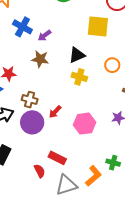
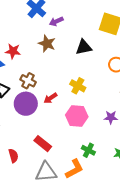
yellow cross: (79, 77) -> (78, 86), moved
green cross: (113, 163) -> (88, 150), moved
red semicircle: (40, 171) -> (13, 156), moved

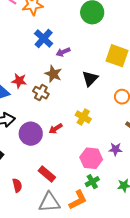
black triangle: (84, 47) -> (90, 79), turned -36
brown cross: (28, 81) -> (41, 93), moved
pink hexagon: (77, 116) -> (91, 158), moved
green cross: (88, 150) -> (92, 182), turned 32

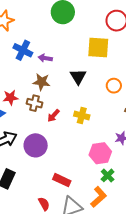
purple arrow: (63, 52) -> (45, 58), turned 48
red arrow: (56, 129) -> (53, 116), moved
red semicircle: (17, 185) -> (44, 204), moved

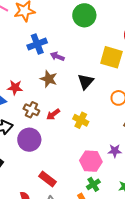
blue cross: (23, 50) -> (37, 44), turned 30
brown cross: (35, 103) -> (31, 110), moved

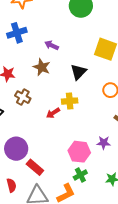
blue cross: (37, 44) -> (17, 33), moved
red arrow: (53, 114) -> (53, 113), moved
yellow cross: (81, 120) -> (70, 101), moved, turned -35
purple circle: (29, 140) -> (16, 149), moved

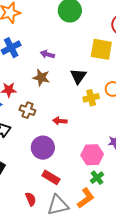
yellow cross: (70, 101) -> (91, 98), moved
red arrow: (53, 113) -> (60, 121), turned 48
purple circle: (16, 149) -> (43, 148), moved

